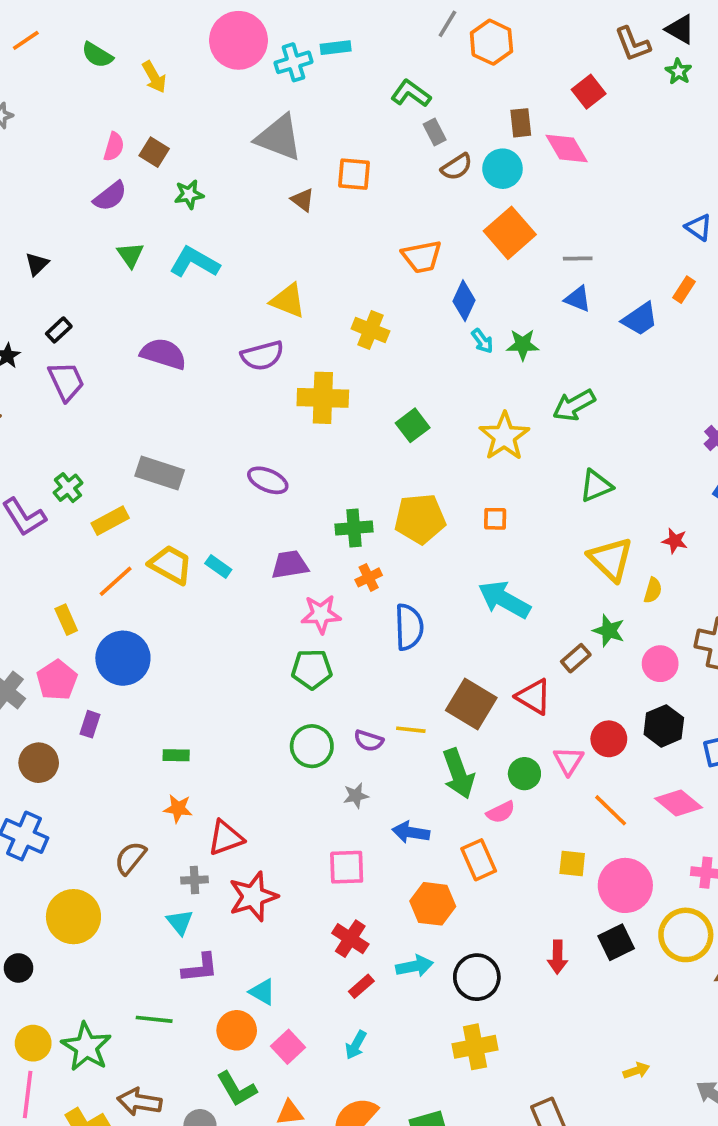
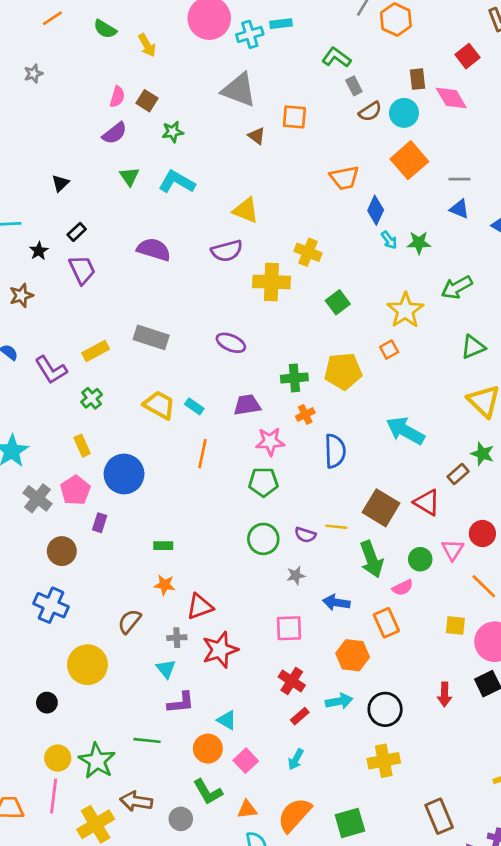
yellow cross: (370, 330) -> (308, 252), moved
green cross: (68, 488) -> (92, 398), moved
orange square: (495, 519) -> (389, 350), moved, turned -30
yellow rectangle: (110, 521) -> (96, 351), moved
orange line: (116, 581) -> (202, 454), moved, turned -36

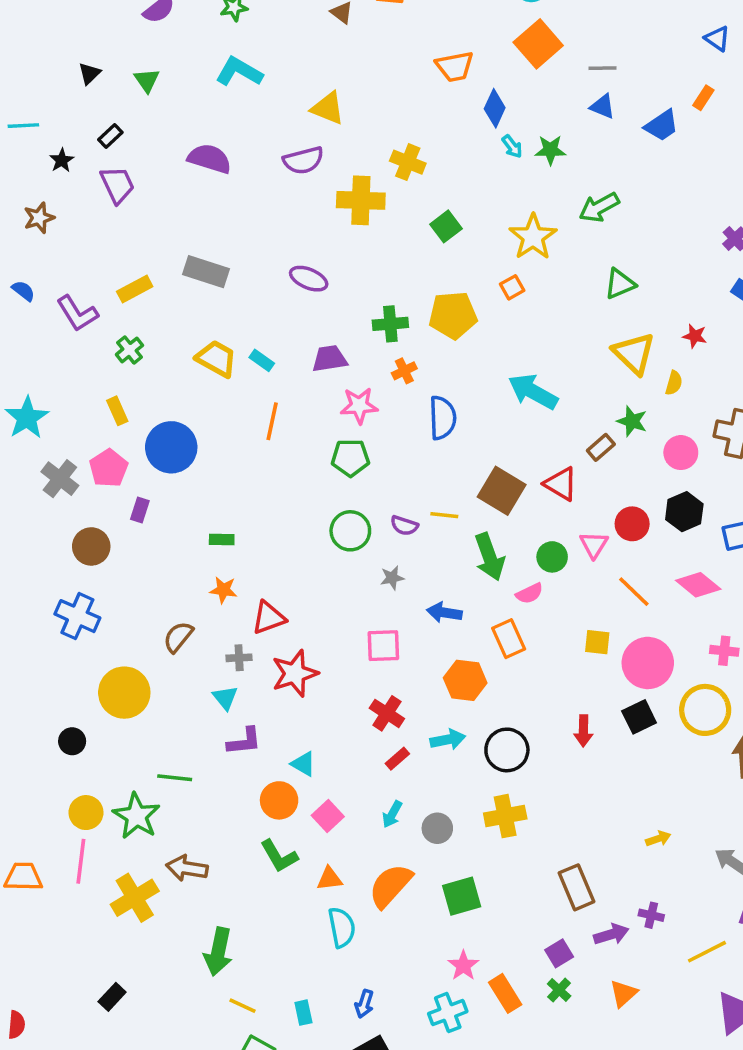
green triangle: (129, 176) -> (147, 80), moved
green line: (147, 740) -> (175, 778), moved
gray circle: (181, 819) -> (437, 828), moved

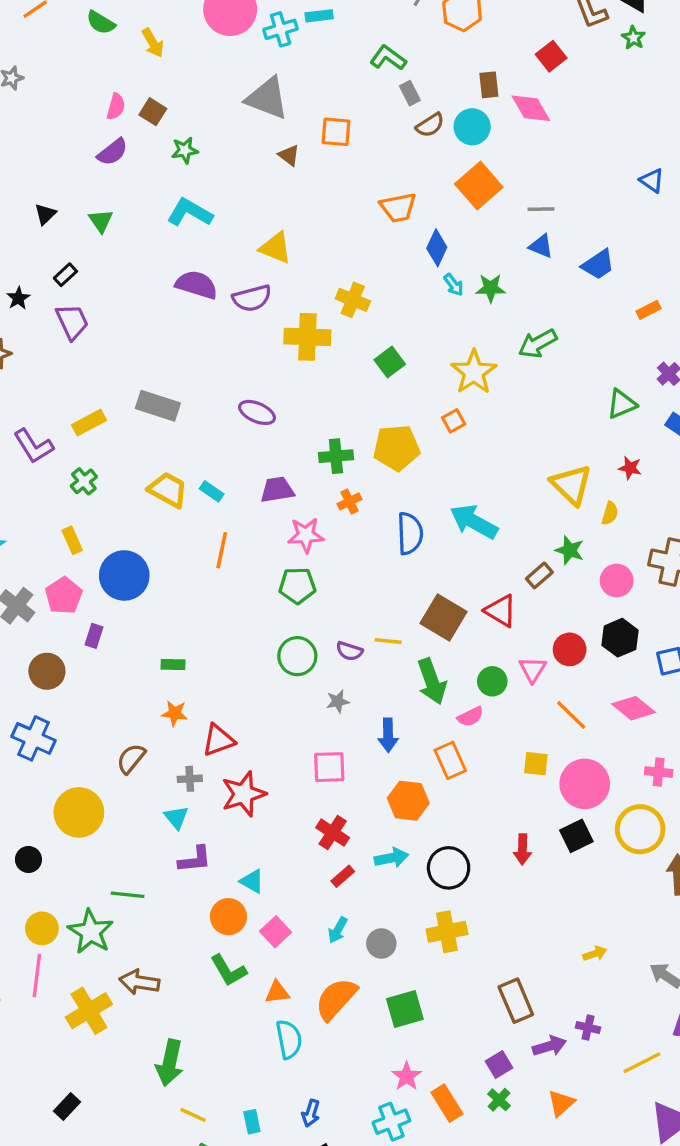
orange rectangle: (703, 98) -> (649, 310), moved, turned 30
purple semicircle: (209, 159) -> (197, 285), moved
green triangle: (620, 284) -> (622, 404), moved
blue semicircle: (443, 418) -> (410, 533), moved
blue arrow: (444, 613) -> (388, 735), turned -100

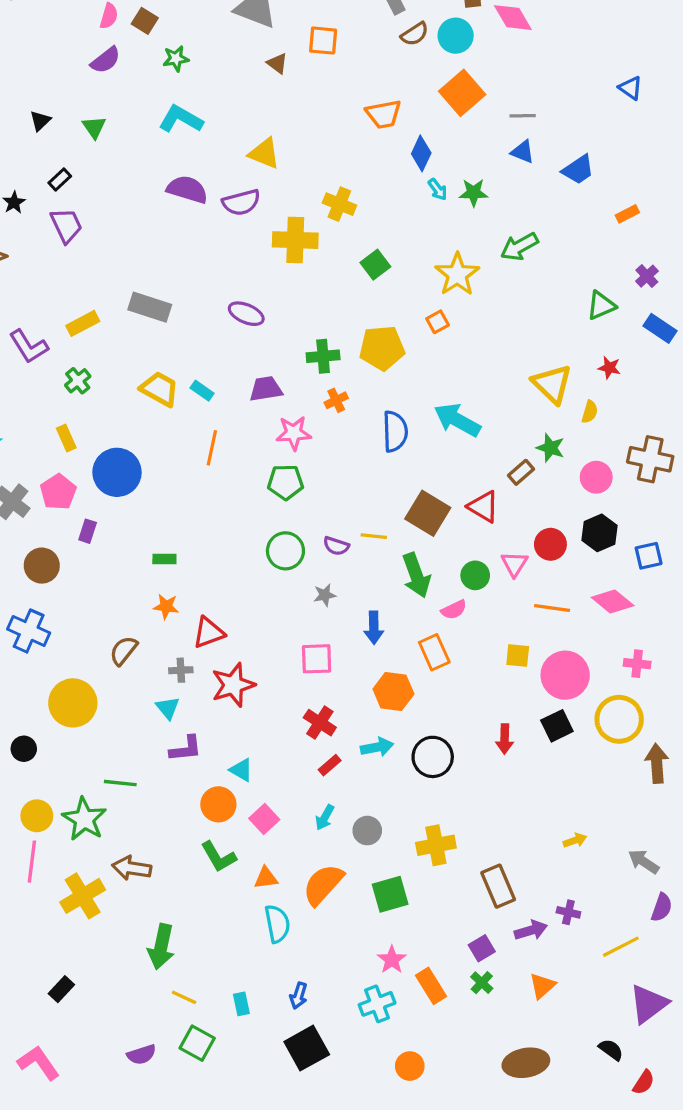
orange line: (571, 715) -> (552, 608), turned -36
yellow cross: (447, 932) -> (436, 845), moved

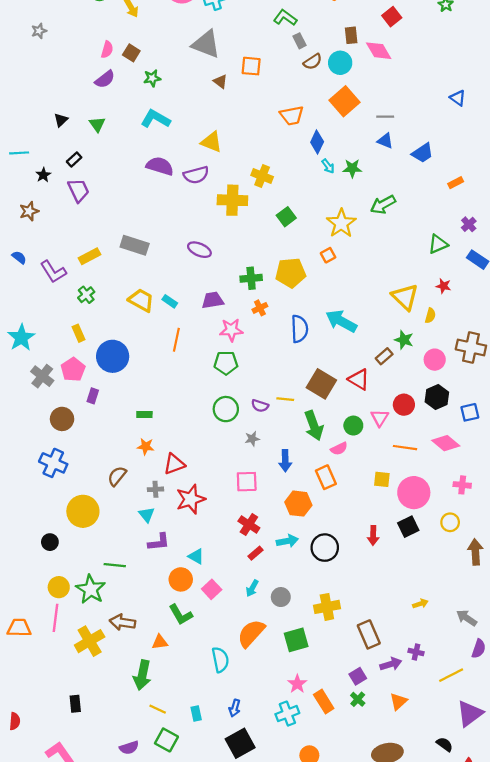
yellow circle: (619, 719) -> (450, 522), size x0.6
orange triangle: (266, 878) -> (160, 642), moved
black rectangle: (61, 989) -> (75, 704), turned -49

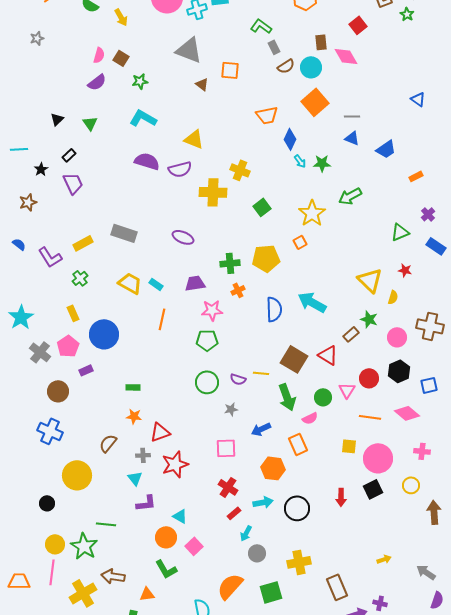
purple rectangle: (93, 396) -> (86, 370), turned 48
blue arrow: (285, 461) -> (261, 429), turned 66
cyan arrow: (252, 588) -> (246, 533), moved

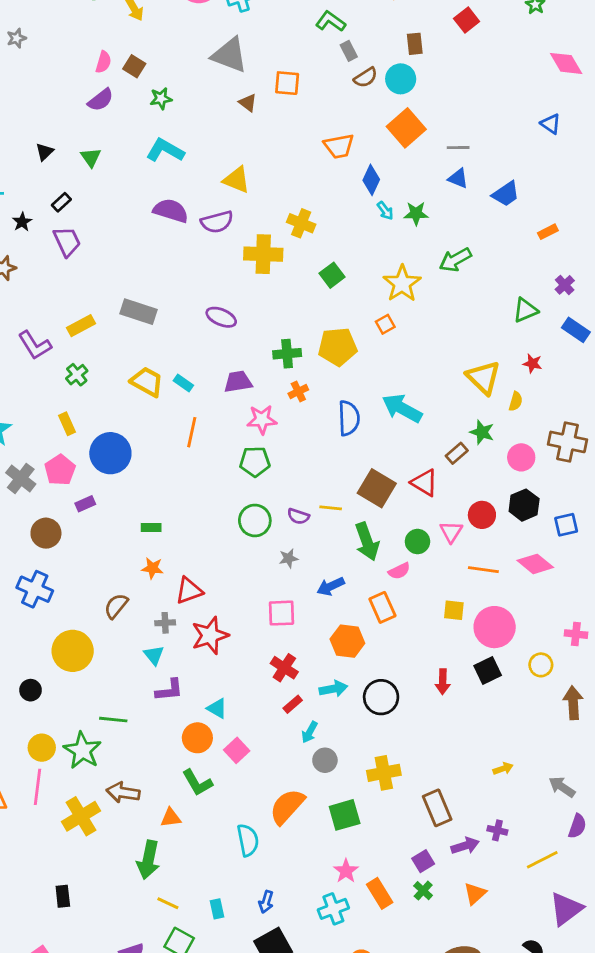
pink diamond: (346, 56) -> (566, 63), moved
pink cross: (422, 451) -> (576, 634), moved

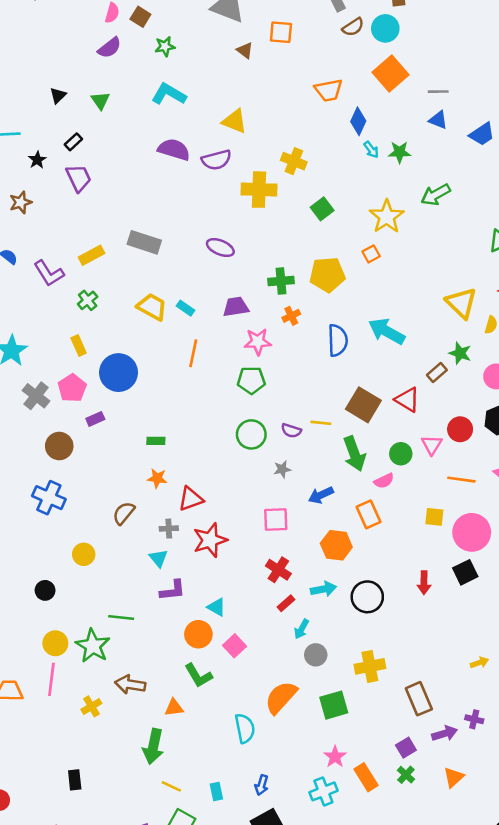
yellow circle: (73, 651) -> (84, 554), size x0.6
yellow cross: (81, 816) -> (91, 706), size x0.6

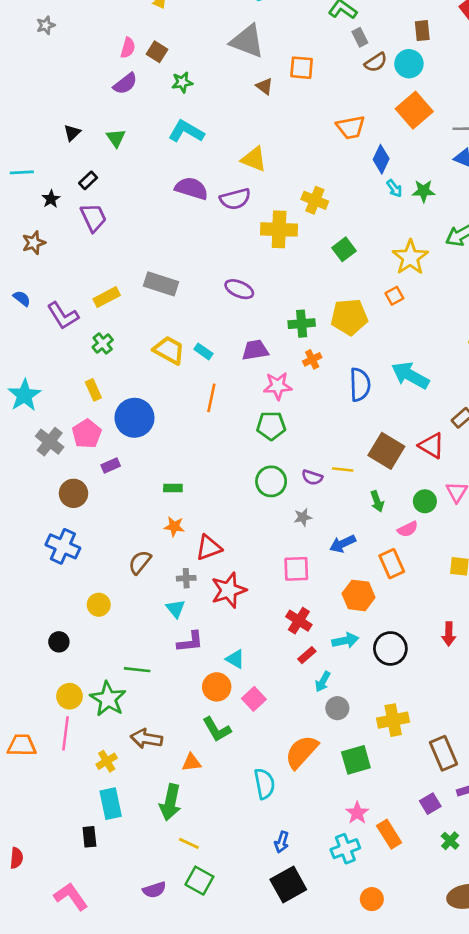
green arrow: (354, 454) -> (377, 501), size x0.6
green cross: (406, 775) -> (450, 841), moved
cyan rectangle: (216, 791) -> (111, 804), moved, size x1.6

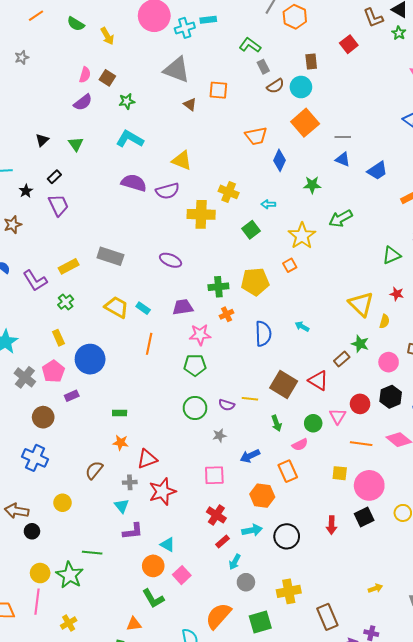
cyan arrow: (394, 188) -> (268, 204), moved, turned 128
cyan arrow: (410, 375) -> (302, 326), size x0.5
brown arrow: (146, 739) -> (17, 511), moved

